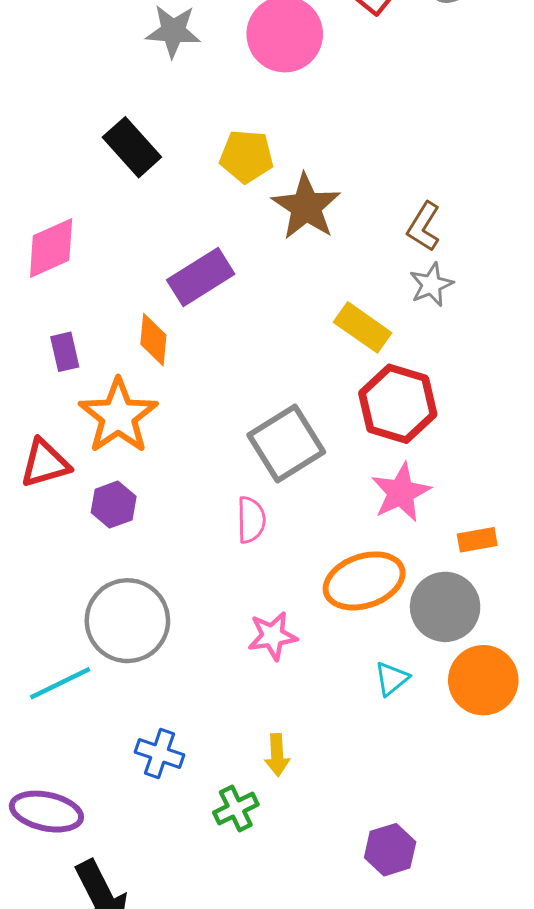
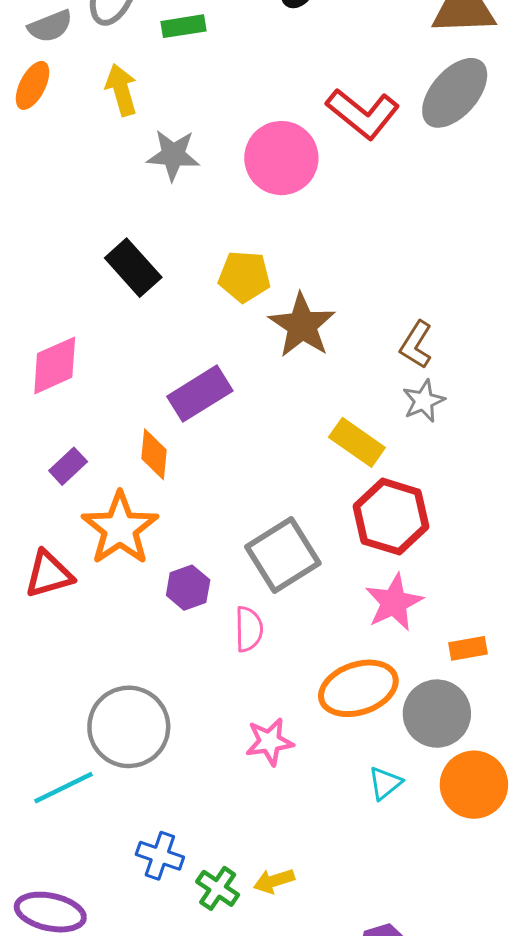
purple rectangle: (65, 352) -> (68, 466), turned 60
purple hexagon: (114, 505) -> (188, 588), moved
yellow arrow: (277, 755) -> (274, 881), moved, turned 75
green cross: (236, 808) -> (218, 888), moved, turned -30

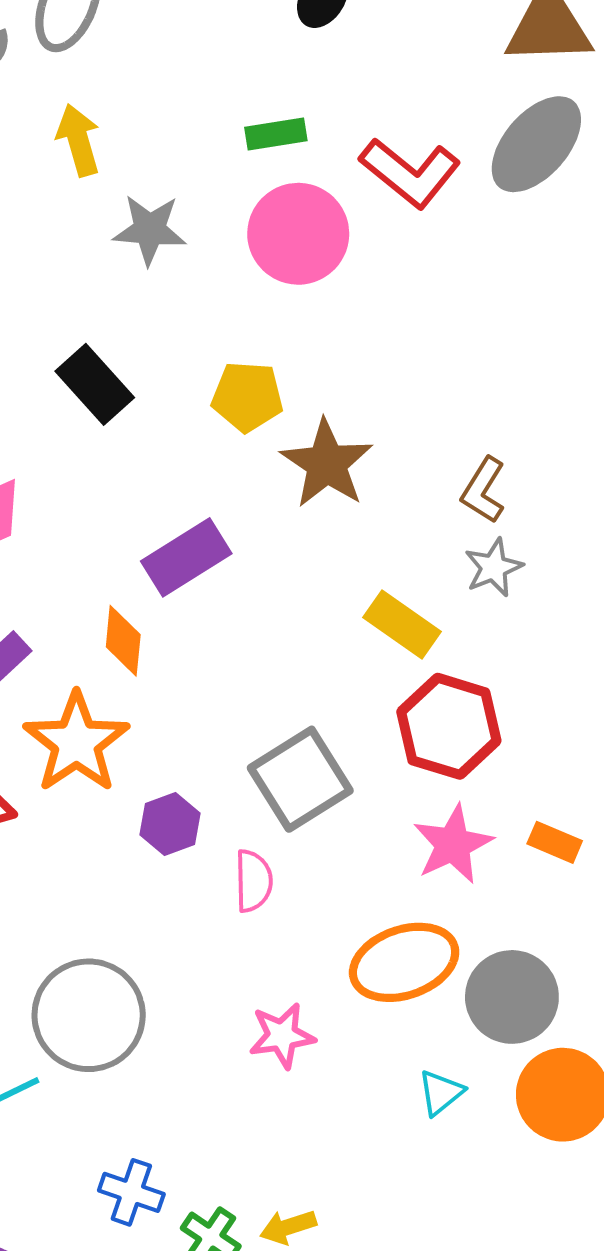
green rectangle: (184, 26) -> (276, 134), moved
orange rectangle: (468, 648) -> (555, 842), moved, turned 33

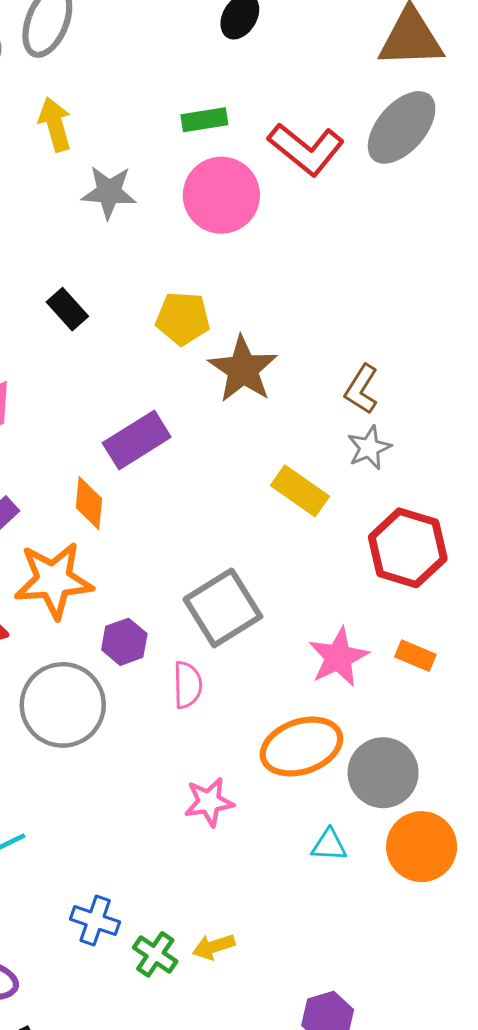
black rectangle: (95, 384) -> (67, 309), size x0.7
red hexagon: (449, 726) -> (408, 548), moved
orange star: (76, 743) -> (54, 580), turned 30
gray circle: (89, 1015) -> (63, 705), moved
cyan triangle: (441, 1093) -> (329, 845), turned 42

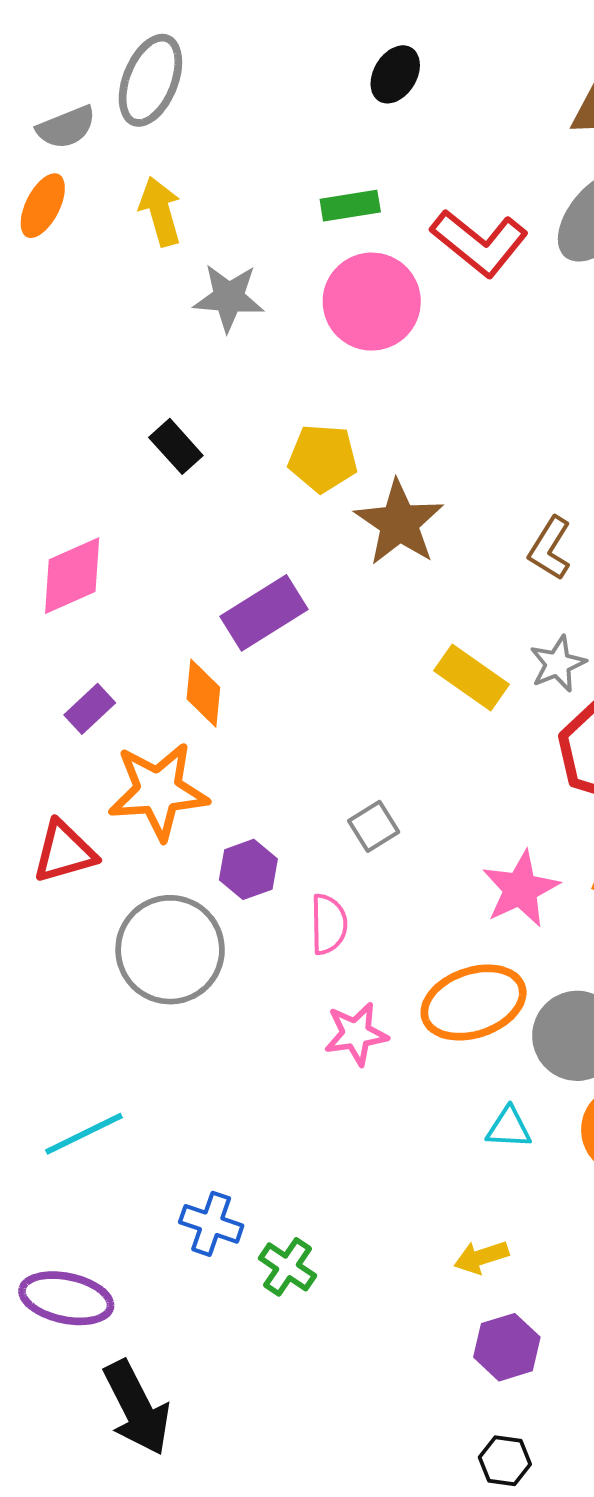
gray star: (369, 448) -> (558, 664), moved
gray square: (223, 608) -> (374, 826), size x0.5
pink star: (209, 802) -> (356, 1034), moved
yellow arrow: (214, 947) -> (481, 1257), moved

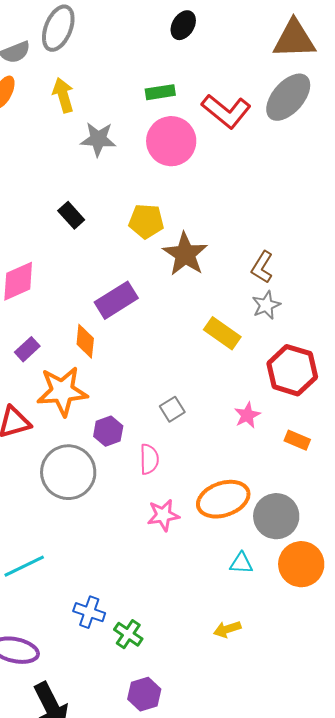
gray star: (558, 664) -> (266, 305), moved
pink star: (521, 889) -> (247, 415), moved, size x0.7
purple hexagon: (507, 1347) -> (144, 694), moved

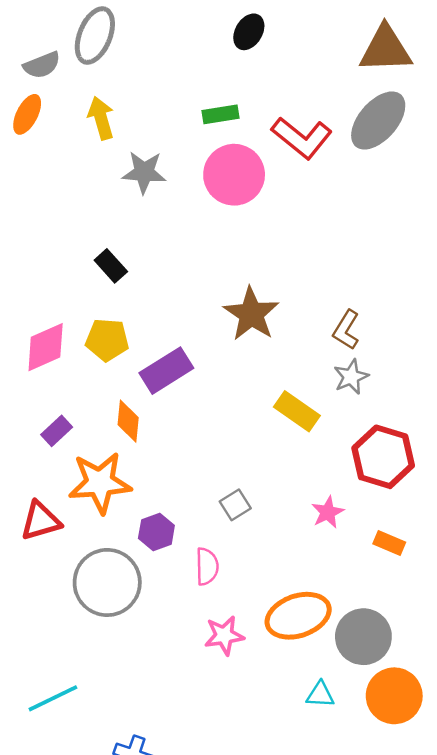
yellow pentagon: (146, 221) -> (107, 340), moved

